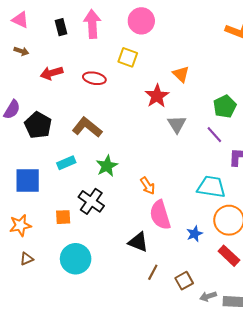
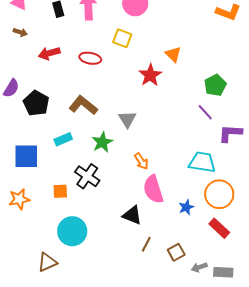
gray triangle: (177, 124) -> (127, 119), moved
brown triangle: (27, 259) -> (47, 262), moved, size x1.5

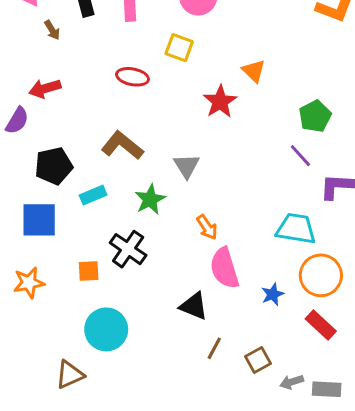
brown arrow: (20, 32) -> (52, 30), moved, turned 40
red arrow: (49, 53) -> (45, 88), moved
black pentagon: (36, 103) -> (54, 166), moved, turned 30

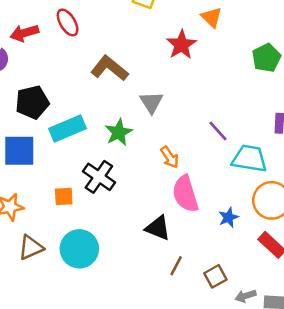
red ellipse: (132, 77) -> (68, 22), moved, turned 48
brown L-shape: (122, 145) -> (109, 68), moved
purple line: (300, 156) -> (218, 131), moved
cyan rectangle: (93, 195) -> (68, 128), size x1.5
brown triangle: (70, 375) -> (31, 248), moved

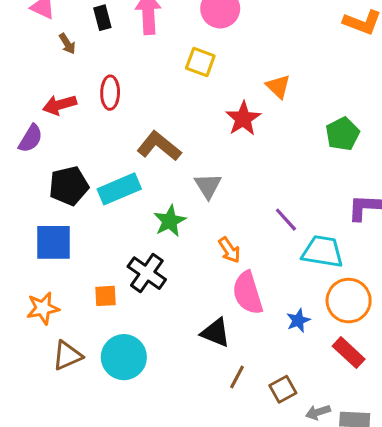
red ellipse: (68, 22) -> (110, 93), turned 32
cyan rectangle: (68, 128) -> (119, 189), moved

